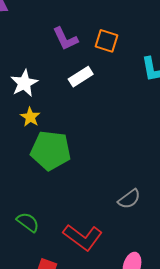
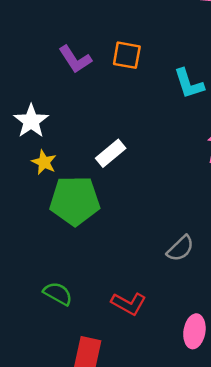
white rectangle: (81, 77) -> (111, 153), moved
red L-shape: (83, 237) -> (129, 304), size x0.7

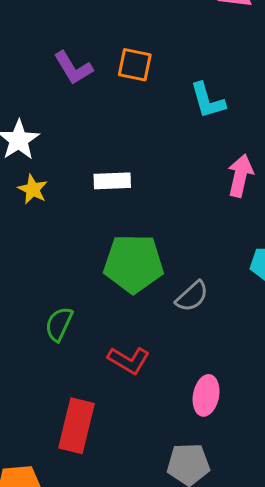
white rectangle: (111, 153) -> (112, 181), turned 36
green pentagon: (75, 201) -> (134, 263), moved
green semicircle: (58, 294) -> (59, 324), moved, turned -96

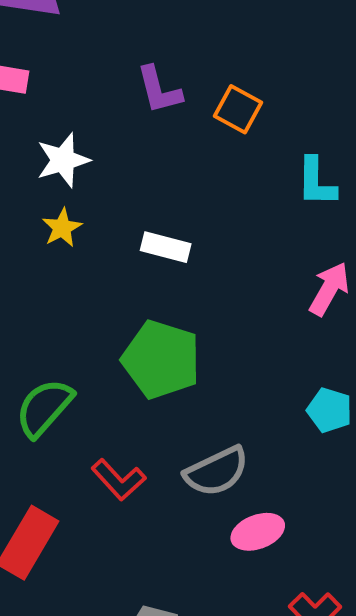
gray semicircle: (192, 296) -> (216, 471), moved, size x1.4
green semicircle: (59, 324) -> (44, 408), size x1.4
pink ellipse: (206, 395) -> (258, 532), moved, turned 42

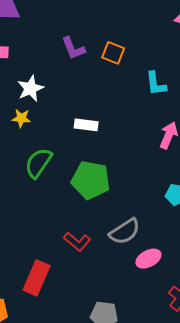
yellow star: (62, 228) -> (21, 118), moved, turned -30
green semicircle: (44, 408) -> (38, 163), moved

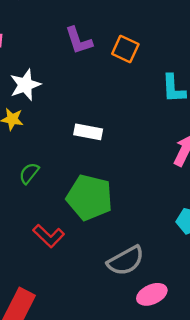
green semicircle: (38, 163) -> (29, 173), size x0.6
red L-shape: (77, 242) -> (49, 236), moved

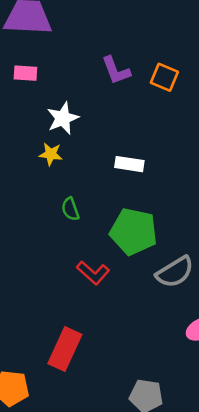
green semicircle: (29, 173) -> (70, 209), turned -55
gray semicircle: (126, 261) -> (175, 272), moved

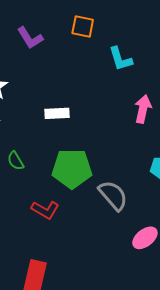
orange square: (164, 77) -> (83, 27), moved
gray semicircle: (175, 272) -> (113, 195), turned -88

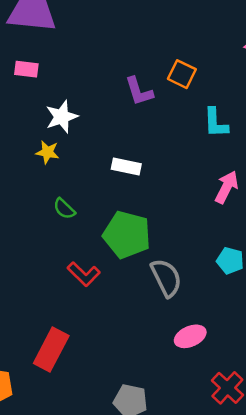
purple L-shape: (30, 38) -> (139, 91), moved
green semicircle: (16, 161) -> (64, 209), turned -30

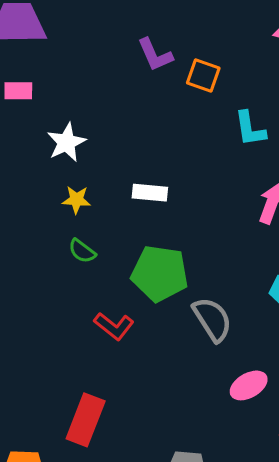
purple L-shape: (139, 91) -> (155, 55), moved
yellow star: (47, 152) -> (76, 200), moved

